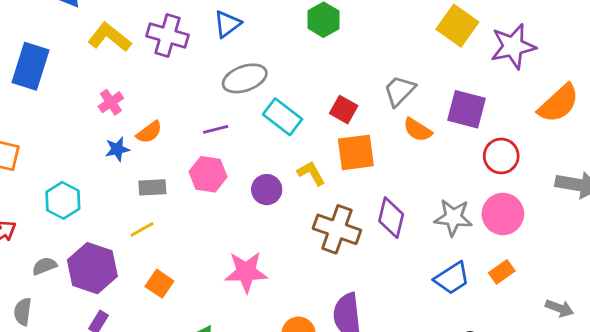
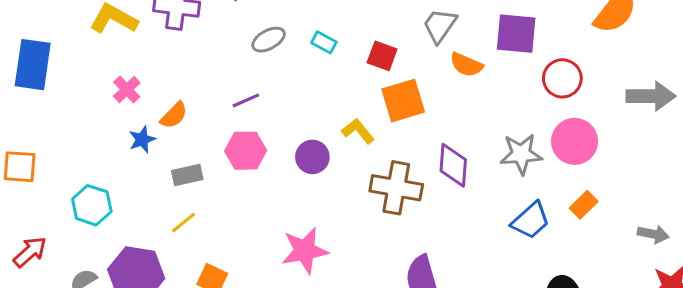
gray ellipse: (245, 78) -> (269, 40), size x0.7
cyan rectangle: (283, 117) -> (324, 42), moved, size x0.6

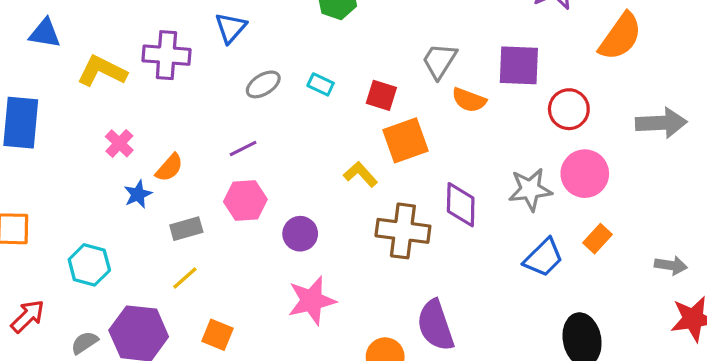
purple circle: (312, 157) -> (300, 234), moved

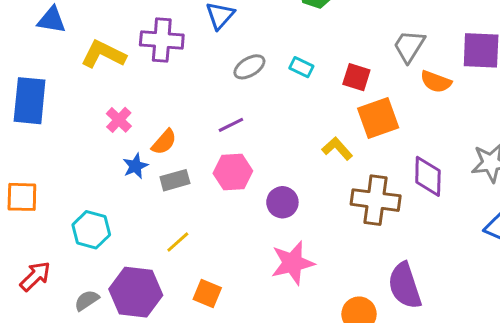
gray rectangle: (186, 229) -> (175, 180), moved

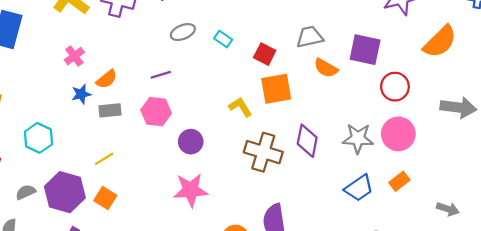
gray trapezoid: (409, 46) -> (310, 37), turned 36
orange square: (207, 294) -> (105, 198), moved

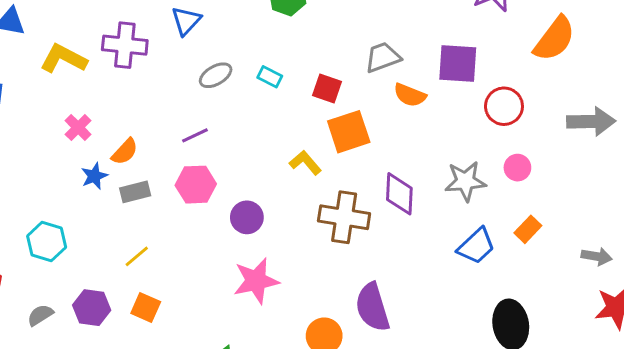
pink circle: (398, 134) -> (517, 168), size x0.6
purple hexagon: (65, 192) -> (92, 308), size x0.7

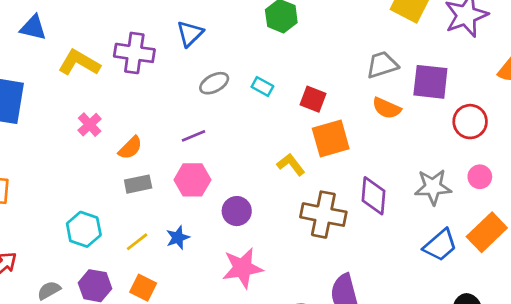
gray trapezoid: (383, 57) -> (382, 65), moved
blue star: (94, 176) -> (178, 238), moved
orange rectangle: (528, 229) -> (487, 232), size x1.6
cyan hexagon: (47, 242) -> (84, 229), moved

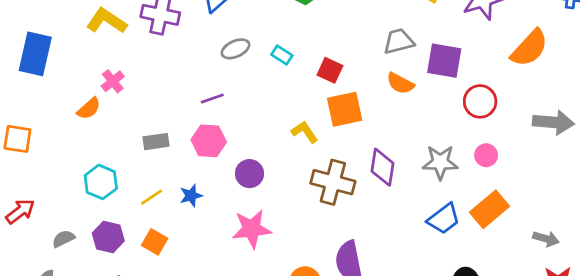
orange semicircle: (130, 148) -> (89, 109), moved

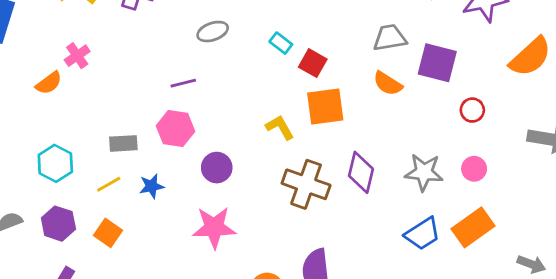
cyan rectangle: (282, 55) -> (281, 43), moved
red circle: (480, 101) -> (472, 110), size x0.7
gray rectangle: (156, 142) -> (123, 143), moved

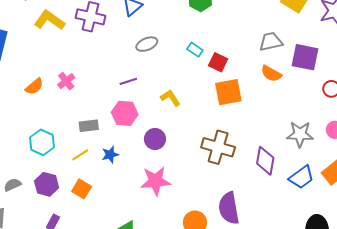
pink cross: (77, 56) -> (66, 81), moved
yellow L-shape: (280, 127) -> (170, 98), moved
purple diamond: (361, 172) -> (265, 161), moved

